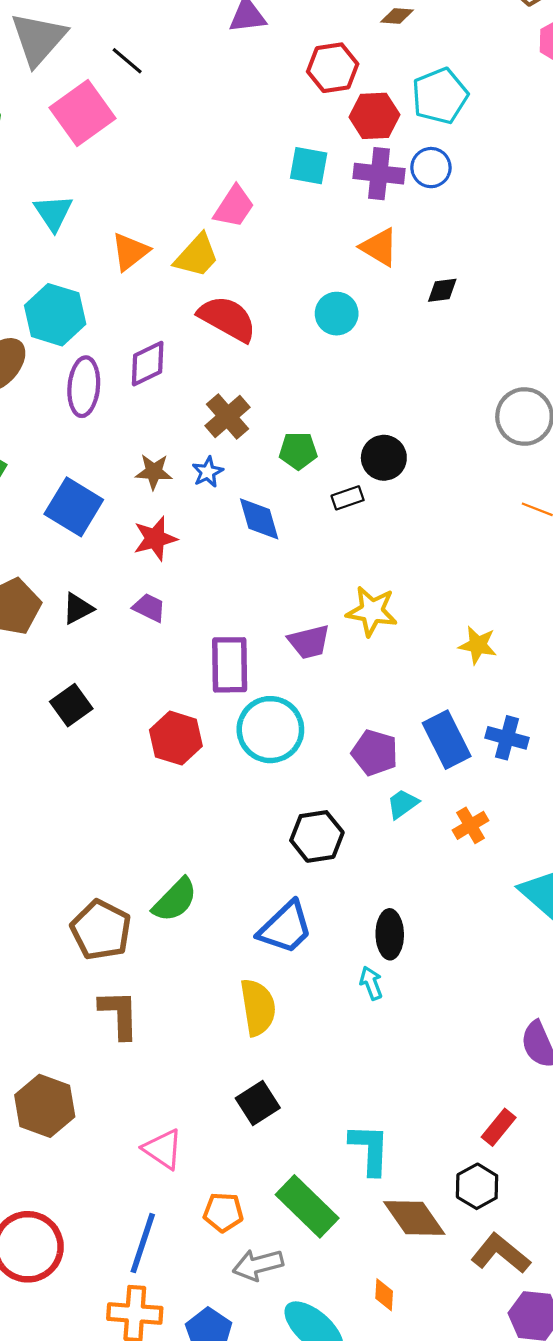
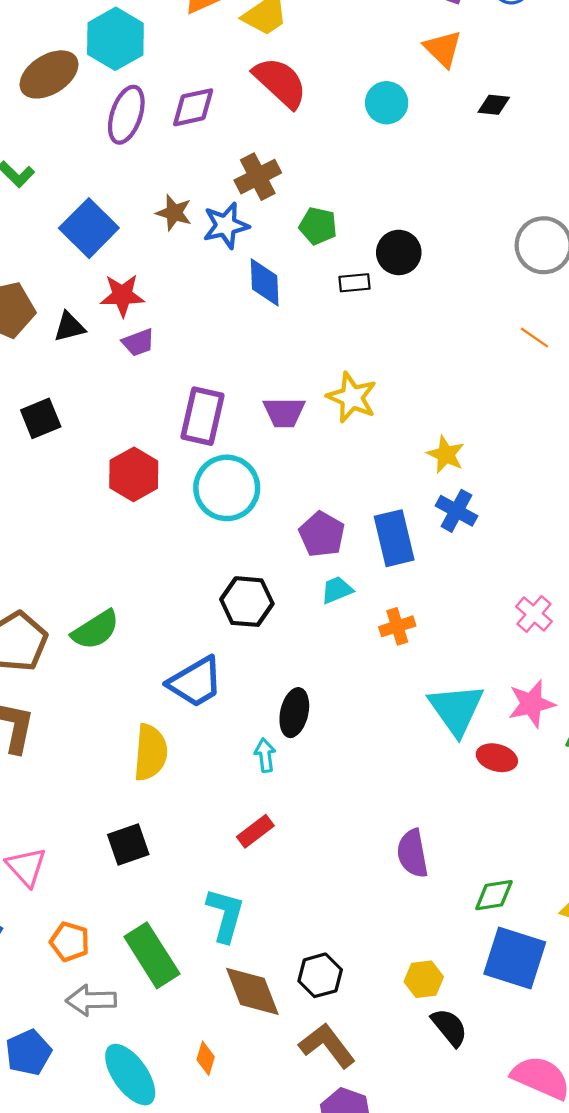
blue star: (208, 472) -> (226, 225), size x1.5
red star: (155, 539) -> (122, 295), moved
purple trapezoid: (149, 608) -> (138, 342), turned 120
blue cross: (507, 738) -> (456, 511), moved
red rectangle: (499, 1127) -> (255, 831), moved

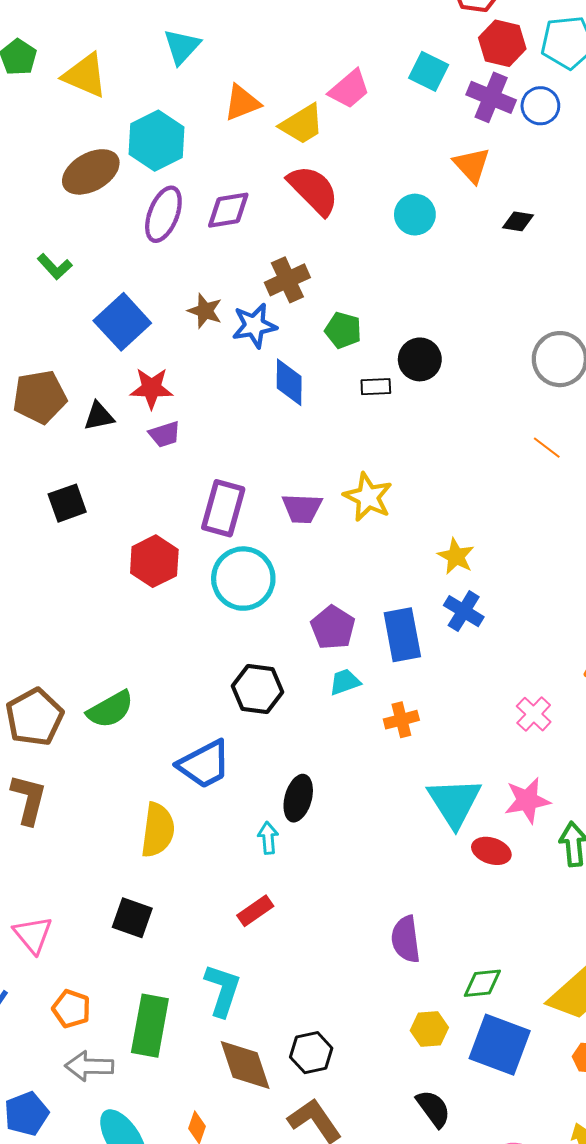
black square: (128, 845) -> (132, 918), turned 36
green rectangle: (152, 955) -> (150, 1026), turned 40
yellow hexagon: (424, 979) -> (429, 1029), moved

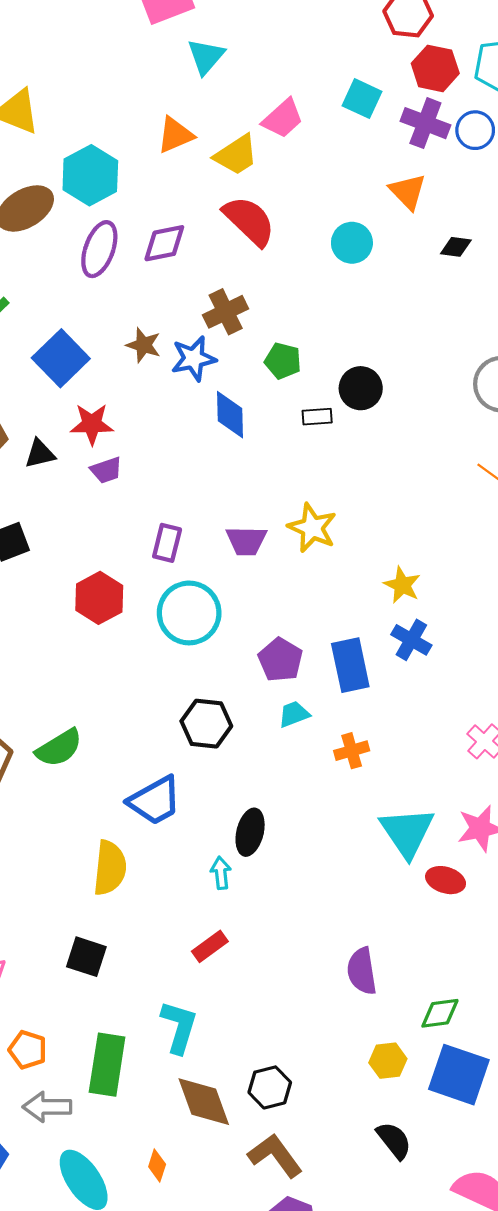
cyan triangle: (182, 46) -> (206, 56), moved
purple rectangle: (223, 508) -> (167, 543), size x0.7

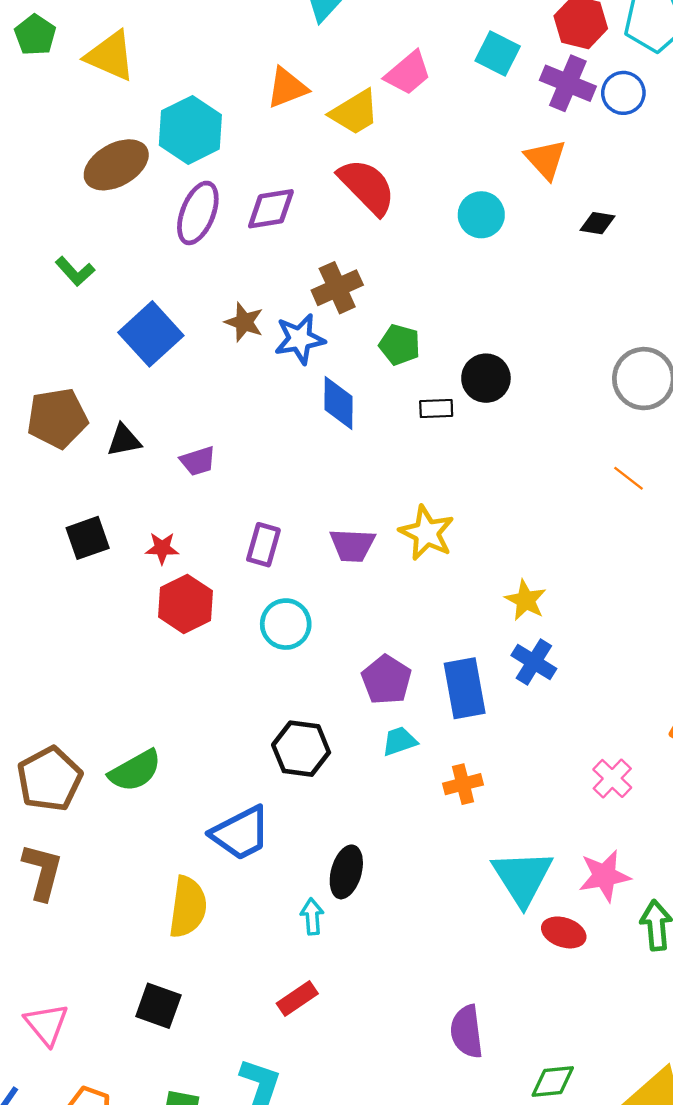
red star: (92, 424) -> (162, 548), moved, size x0.7
cyan circle: (189, 613) -> (286, 624), size x0.7

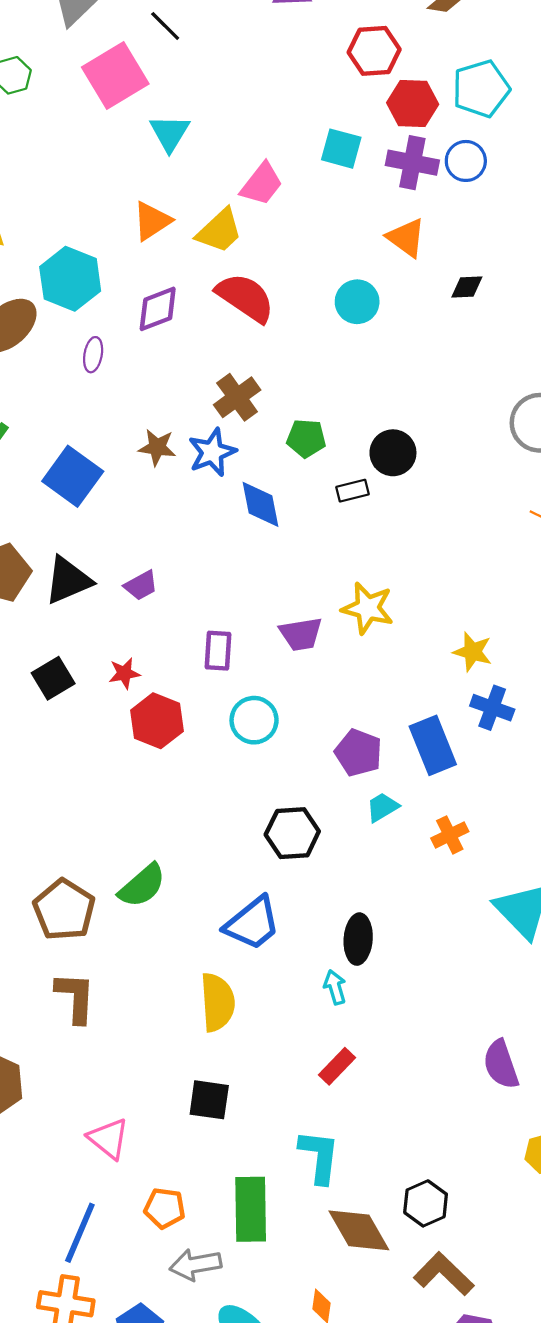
purple diamond: (271, 209) -> (158, 309), moved
purple ellipse: (198, 213) -> (93, 355), size x0.6
black triangle: (124, 440) -> (68, 580), size x1.5

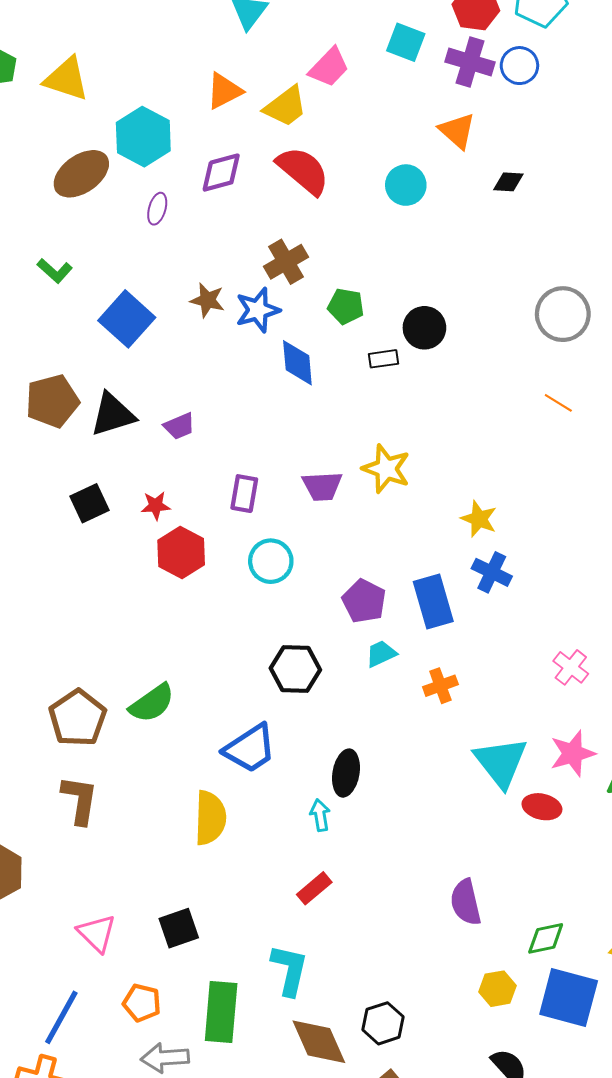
black square: (209, 1100) -> (179, 928), moved, turned -33

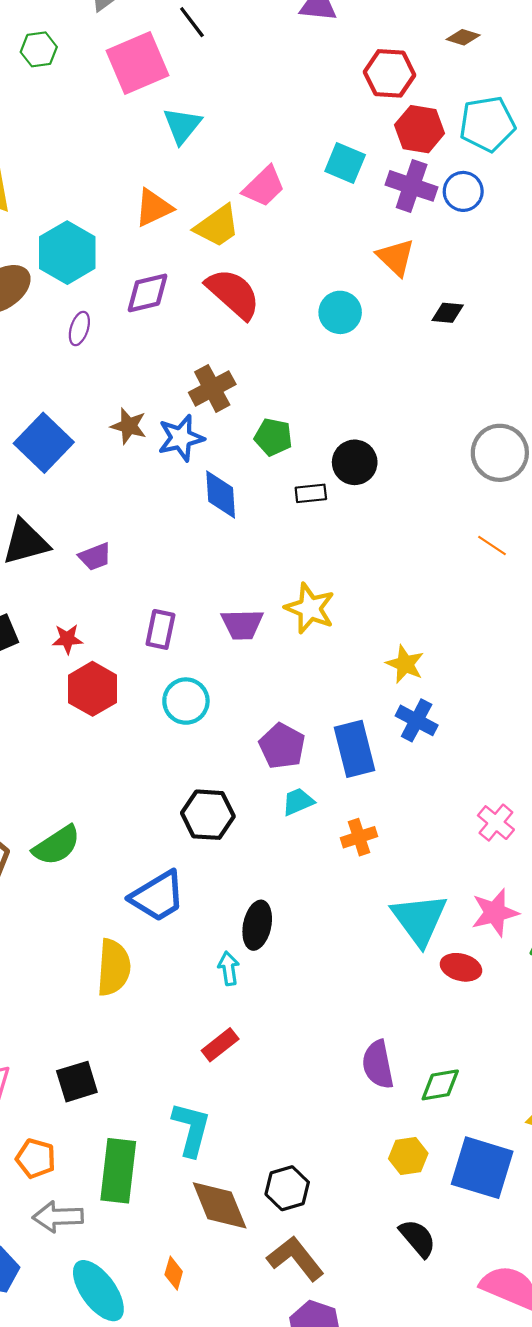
green diamond: (546, 938) -> (440, 1085), moved

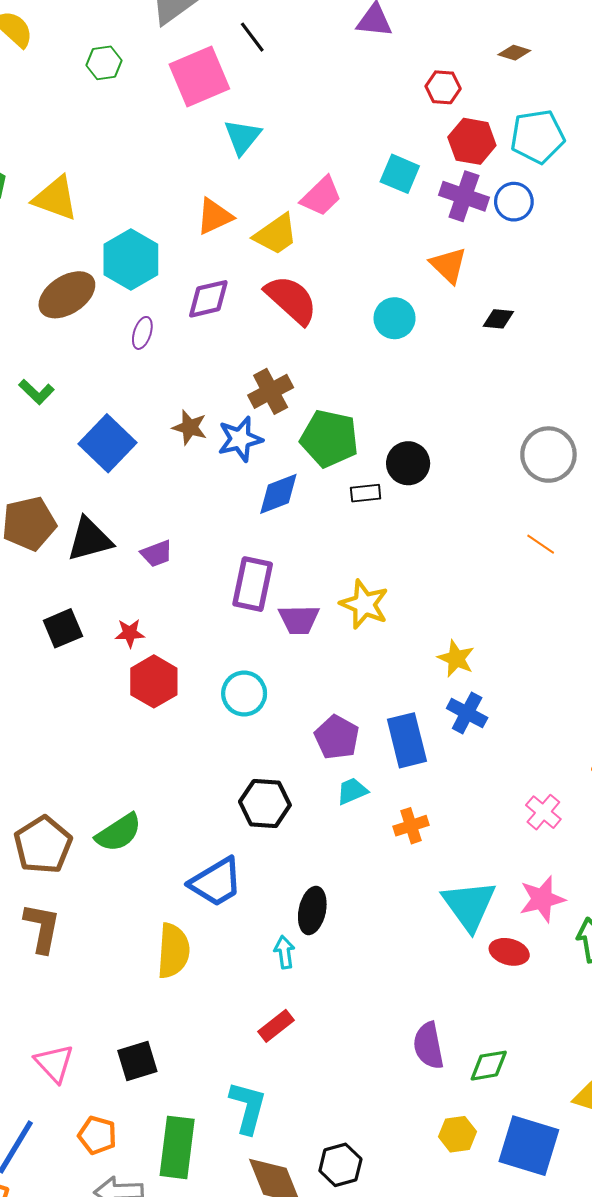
red hexagon: (389, 73) -> (443, 87), size x0.7
green pentagon: (273, 437) -> (329, 439), size x1.6
blue diamond: (221, 494) -> (278, 494), turned 72
purple rectangle: (160, 629) -> (253, 584), moved, size x1.4

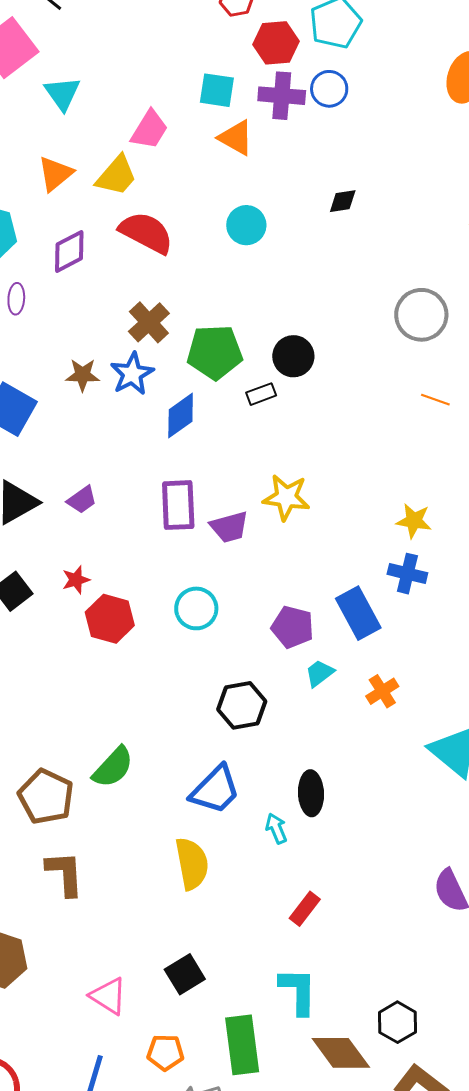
orange triangle: (448, 265) -> (236, 138), moved
yellow star: (456, 659) -> (414, 521), moved
cyan arrow: (284, 952) -> (276, 828), moved

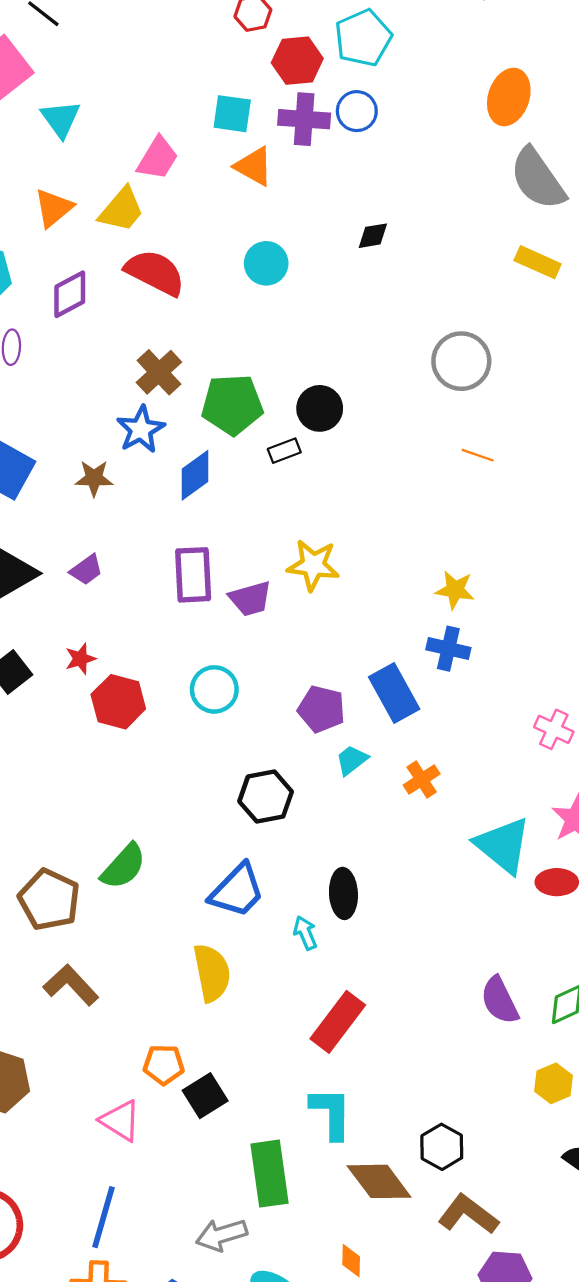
brown star: (83, 375) -> (94, 478), moved
brown L-shape: (65, 874) -> (71, 985), turned -39
red rectangle: (305, 909) -> (338, 1022), size x1.6
orange pentagon: (165, 1052) -> (164, 1065), moved

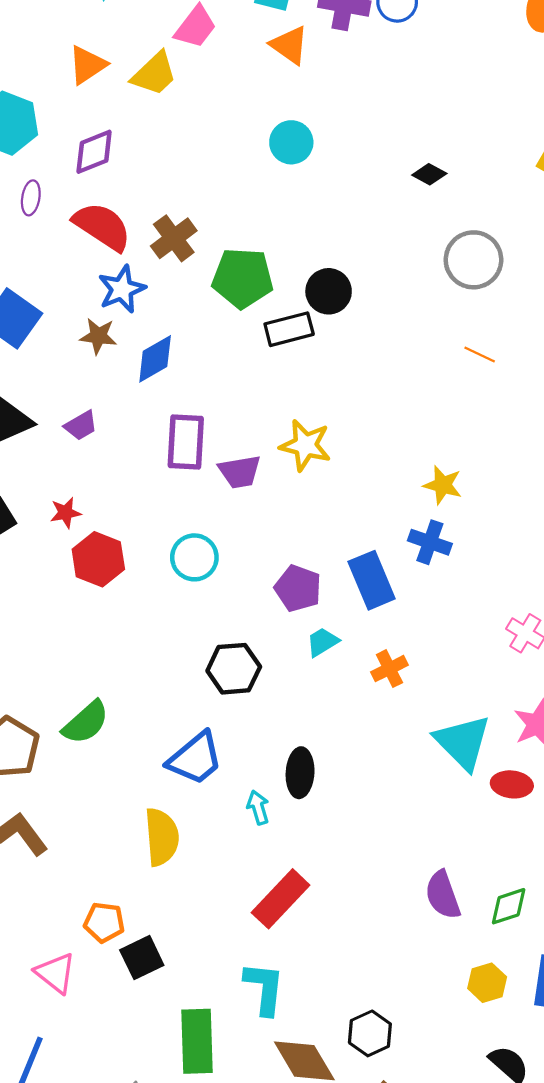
black diamond: (373, 236) -> (429, 174), moved, turned 32
red semicircle: (155, 273) -> (102, 226), moved
blue star: (141, 429) -> (122, 289), moved
black rectangle: (284, 451) -> (289, 329), size x1.5
blue diamond: (195, 475) -> (155, 359), moved

